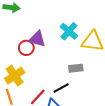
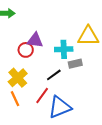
cyan cross: (69, 31) -> (64, 49), moved, turned -36
black line: (61, 88) -> (54, 75), moved

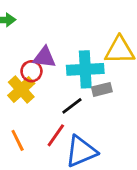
cyan cross: (64, 49) -> (85, 69), size x1.4
yellow cross: (18, 78) -> (21, 89), moved

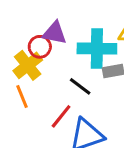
black line: (72, 106) -> (80, 86), turned 70
orange line: (18, 140) -> (22, 97), moved

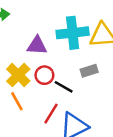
red circle: (40, 47) -> (44, 75), moved
cyan cross: (97, 49) -> (73, 33), moved

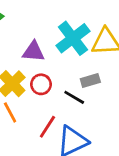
cyan cross: (73, 33) -> (73, 38), turned -32
black line: (64, 87) -> (74, 97), moved

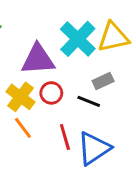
purple triangle: (33, 52) -> (38, 59), size x1.4
red line: (47, 127) -> (65, 137), turned -40

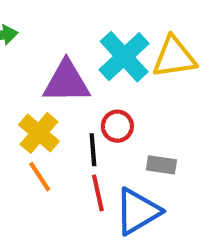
gray rectangle: (103, 81) -> (161, 165), moved, turned 30
red circle: (51, 93) -> (117, 126), moved
black line: (89, 101) -> (93, 150), moved, turned 60

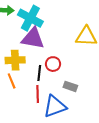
cyan cross: (124, 57) -> (30, 18), moved, turned -30
yellow cross: (39, 133) -> (15, 60), turned 36

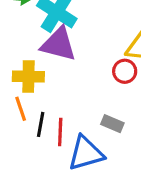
red circle: (53, 64) -> (125, 71), moved
black line: (39, 73) -> (41, 124), moved

